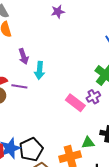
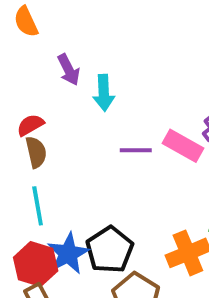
purple line: (19, 86) -> (136, 150), moved

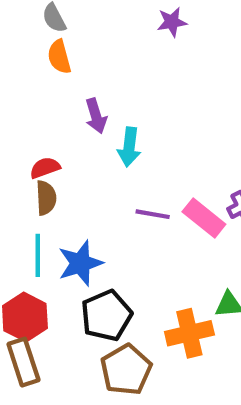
blue star: (68, 254) -> (80, 263), moved

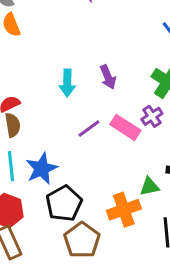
purple arrow: (96, 116) -> (108, 77), moved
purple line: (153, 214) -> (89, 129), turned -40

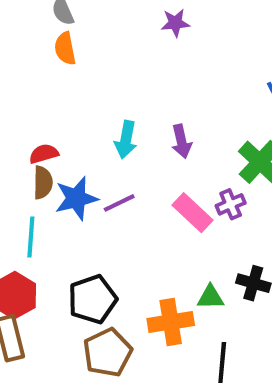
purple line: (89, 129) -> (119, 203), moved
blue star: (42, 169) -> (76, 198), moved

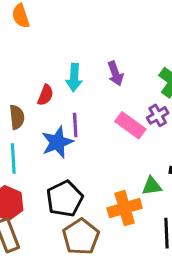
red semicircle: (44, 154) -> (45, 95), moved, turned 135
blue star: (76, 198) -> (57, 142), moved
purple line: (119, 203) -> (75, 125), turned -60

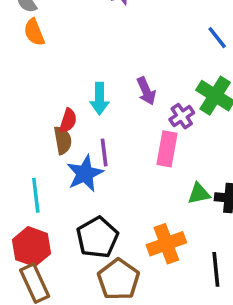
purple cross: (158, 115) -> (182, 116), moved
brown semicircle: (17, 117) -> (63, 140), moved
pink rectangle: (130, 125) -> (167, 149), turned 68
green triangle: (152, 186) -> (199, 194), moved

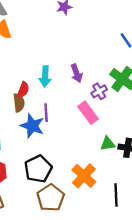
pink rectangle: (167, 149) -> (88, 113), turned -50
blue star: (85, 174) -> (32, 126), turned -30
orange cross: (166, 244) -> (84, 176), turned -30

